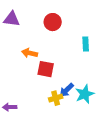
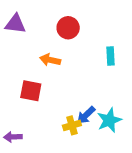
orange arrow: (30, 53) -> (50, 60), moved
red square: (46, 69) -> (31, 91), moved

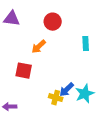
orange arrow: (50, 60) -> (39, 47), turned -56
yellow cross: (72, 125) -> (56, 98), turned 32

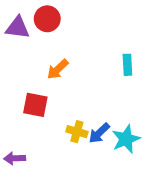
red circle: (53, 22) -> (47, 19), moved
yellow cross: (56, 98) -> (77, 132), moved

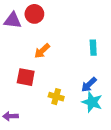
blue arrow: (99, 133) -> (89, 85), moved
cyan star: (126, 139) -> (92, 102), turned -30

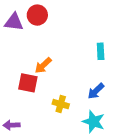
orange arrow: (42, 51) -> (43, 65), moved
cyan star: (92, 102) -> (94, 122), moved

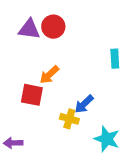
red circle: (37, 15) -> (53, 27), moved
purple triangle: (14, 22) -> (29, 29), moved
blue arrow: (96, 91) -> (84, 104), moved

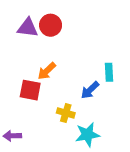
cyan rectangle: (115, 59) -> (109, 72), moved
blue arrow: (84, 104) -> (90, 90), moved
cyan star: (107, 139) -> (87, 135), moved, turned -30

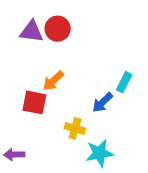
cyan rectangle: (109, 72) -> (124, 82), turned 30

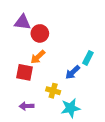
red circle: (58, 29) -> (40, 33), moved
purple arrow: (14, 155) -> (27, 106), moved

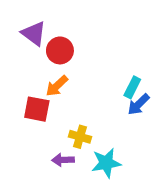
purple triangle: (22, 22) -> (34, 34), turned 30
blue arrow: (73, 72) -> (139, 104), moved
purple arrow: (27, 106) -> (63, 160), moved

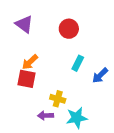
red circle: (60, 50) -> (69, 29), moved
orange arrow: (57, 86) -> (30, 62), moved
cyan rectangle: (132, 87) -> (78, 63), moved

